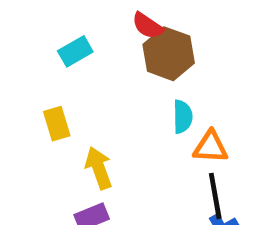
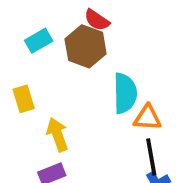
brown hexagon: (169, 54) -> (86, 46), moved
cyan semicircle: (183, 117) -> (125, 93), size x1.5

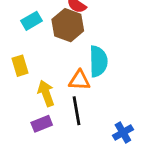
orange triangle: (147, 118) -> (79, 80), moved
black line: (151, 157) -> (77, 111), moved

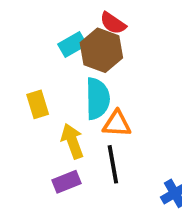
cyan rectangle: (32, 21) -> (72, 44), moved
cyan semicircle: (98, 61) -> (97, 99), moved

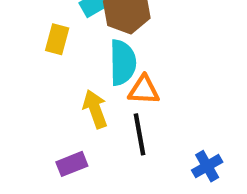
yellow rectangle: (38, 104) -> (57, 39), moved, turned 32
purple rectangle: (67, 182) -> (72, 164), moved

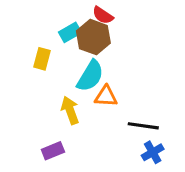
cyan semicircle: (123, 63) -> (90, 76), turned 32
black line: (140, 134) -> (143, 126), moved, turned -72

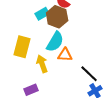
yellow rectangle: (42, 59) -> (22, 47), moved, size x1.5
black line: (143, 126) -> (89, 74), turned 36

